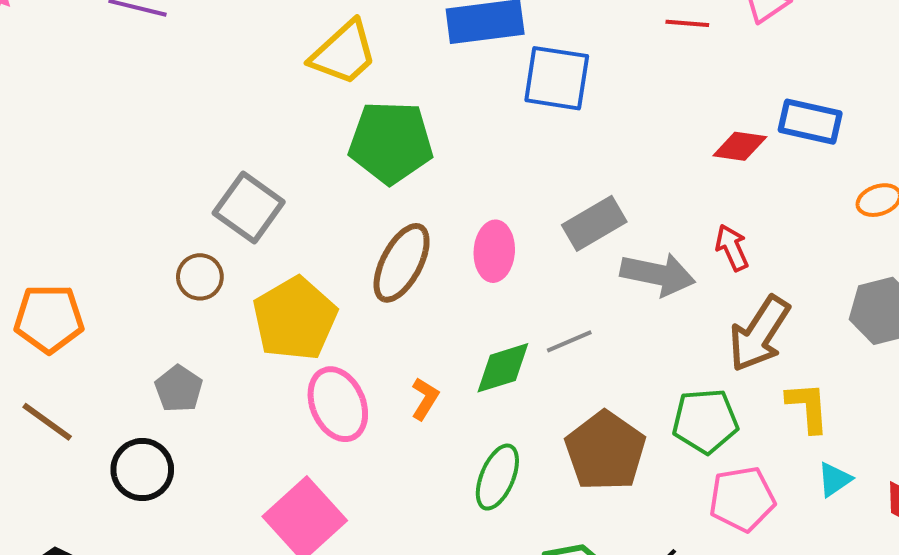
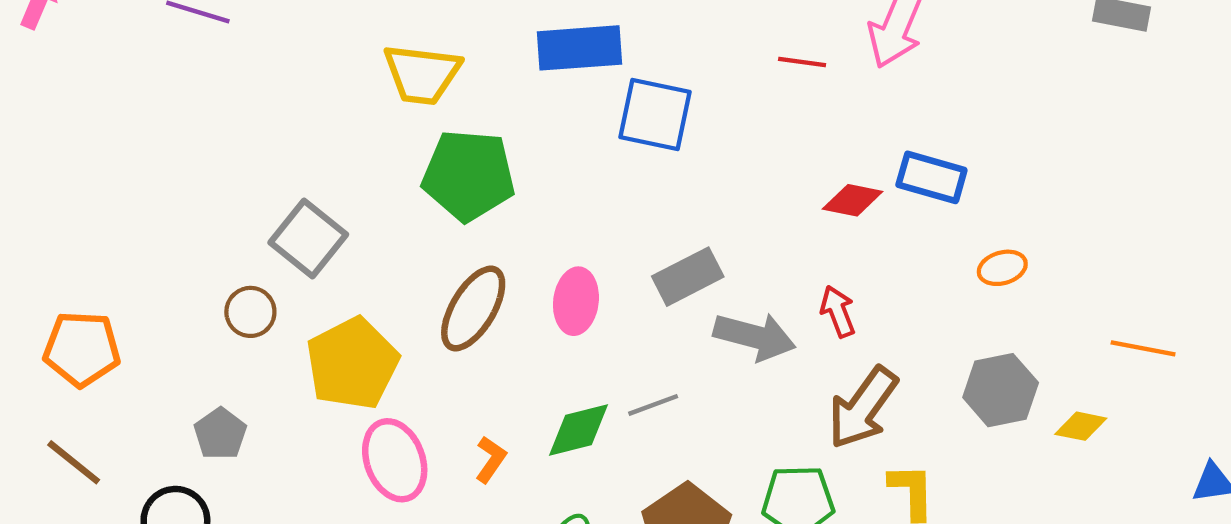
yellow trapezoid: (344, 53) -> (422, 74), turned 46

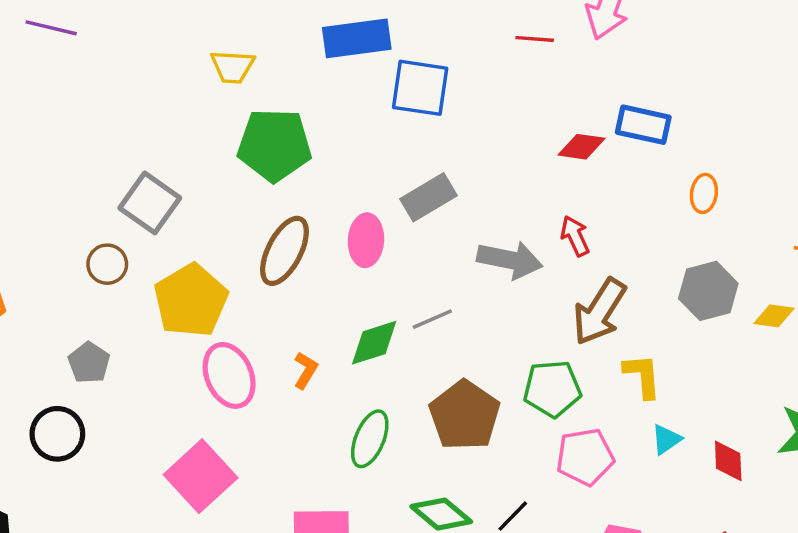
yellow trapezoid: (422, 74) -> (233, 67), size x0.7
orange ellipse: (1002, 268) -> (704, 193), turned -63
gray rectangle: (688, 277) -> (429, 197), moved

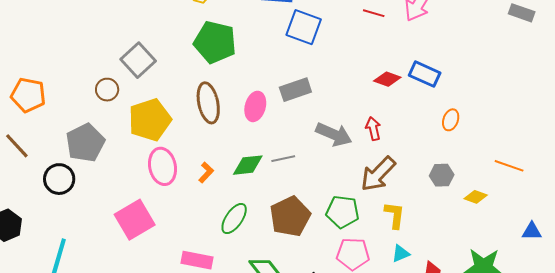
brown ellipse: (284, 251) -> (208, 103), turned -51
gray hexagon: (708, 291) -> (442, 175), size x0.7
gray pentagon: (89, 363) -> (85, 143), size x1.6

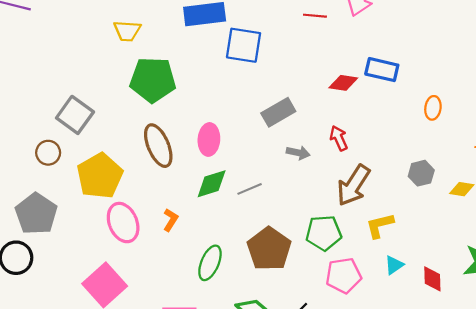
gray rectangle: (295, 90) -> (278, 112), moved
orange ellipse: (451, 120) -> (433, 108), moved
gray arrow: (334, 134) -> (298, 153), size x0.6
green diamond: (248, 165) -> (212, 184), moved
yellow L-shape: (395, 215) -> (380, 226), turned -100

